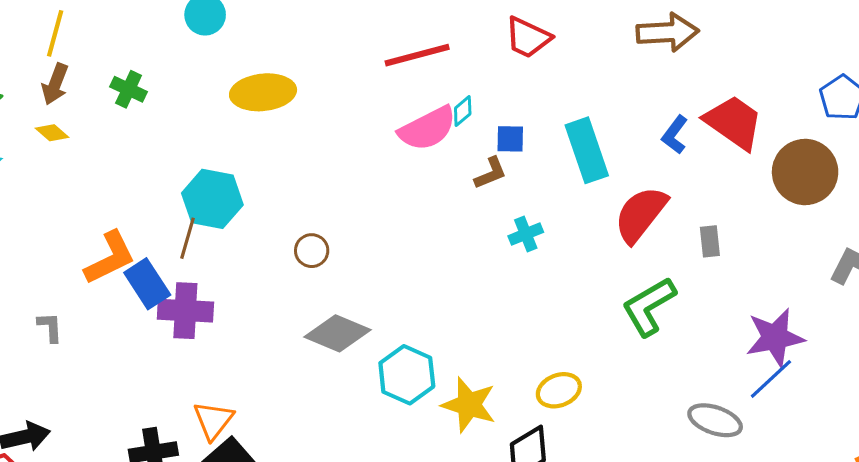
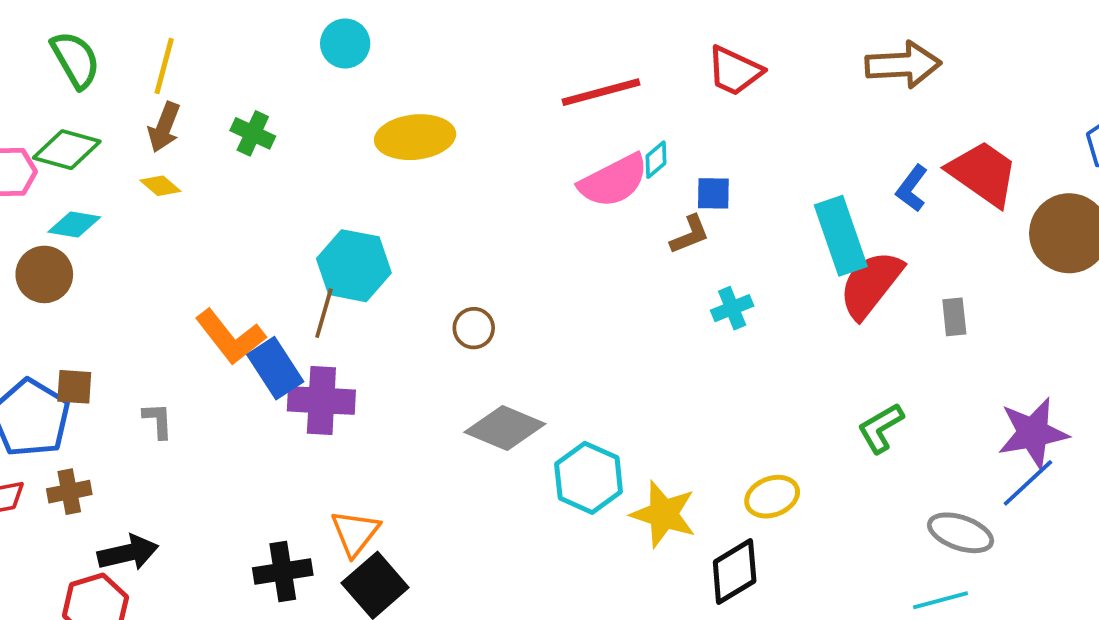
cyan rectangle: (587, 150) -> (841, 236), moved
orange L-shape: (110, 258) -> (230, 337), turned 78
green L-shape: (649, 306) -> (881, 428), moved, size x0.7

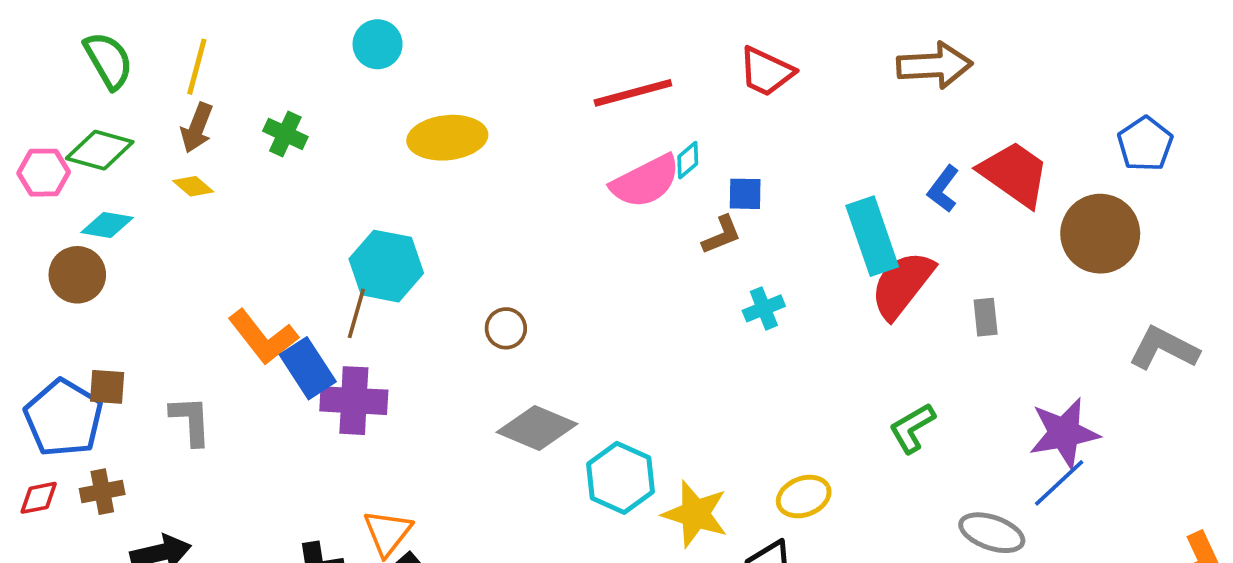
gray L-shape: (158, 420) -> (191, 421), size x1.4

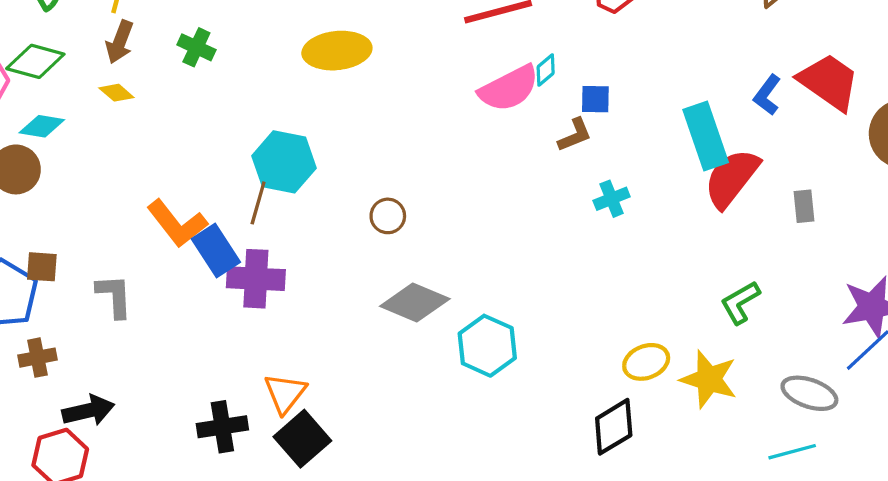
yellow star: (695, 514) -> (709, 379), moved

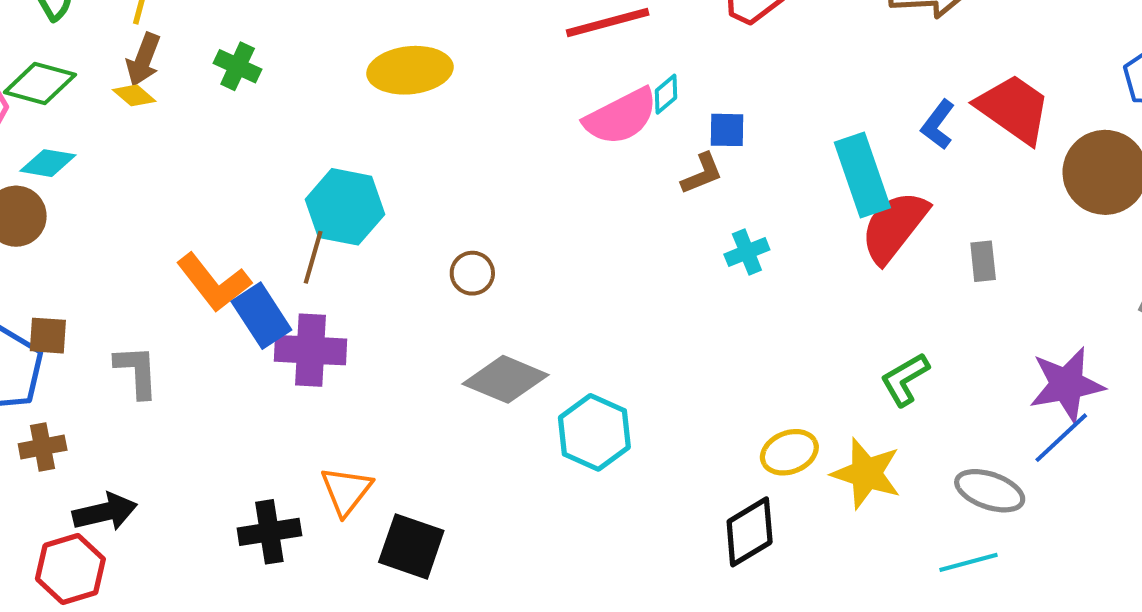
yellow diamond: (116, 93) -> (134, 95), moved
black square: (302, 439) -> (411, 546), moved, turned -30

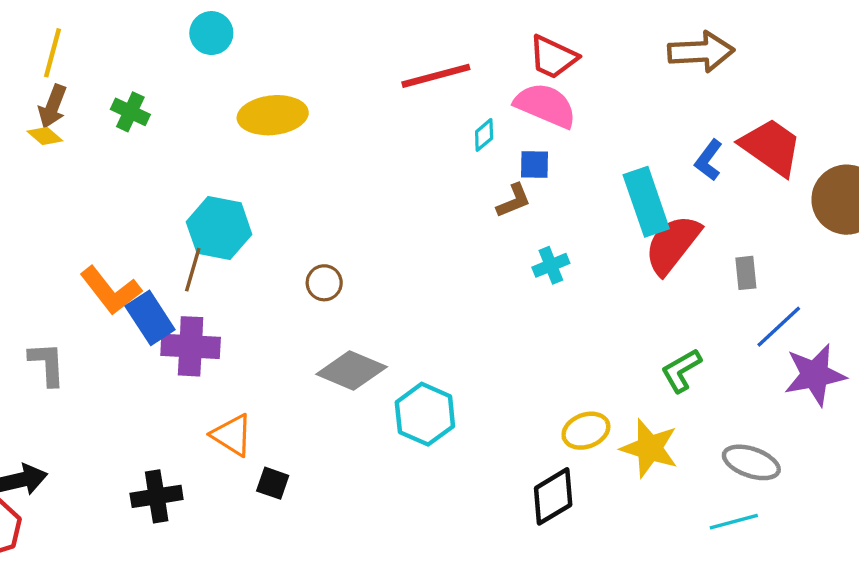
pink semicircle: (621, 117) -> (545, 105), moved, turned -130
blue line: (1061, 438) -> (779, 327), moved
orange triangle: (346, 491) -> (232, 435), moved, turned -36
black square: (411, 546) -> (273, 483), moved, size x0.6

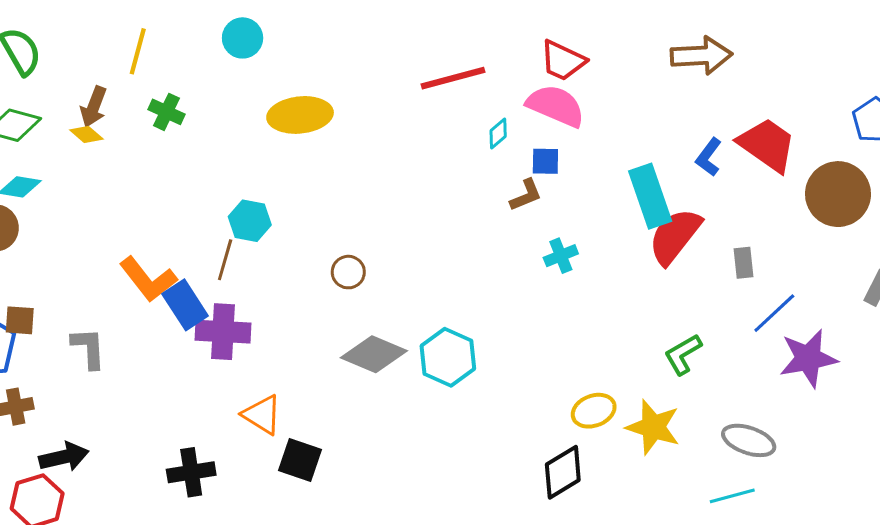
yellow line: (53, 53) -> (138, 51), moved
cyan hexagon: (219, 228) -> (250, 221), size x0.7
cyan hexagon: (425, 414) -> (448, 357), moved
black square: (273, 483) -> (300, 460), size x1.4

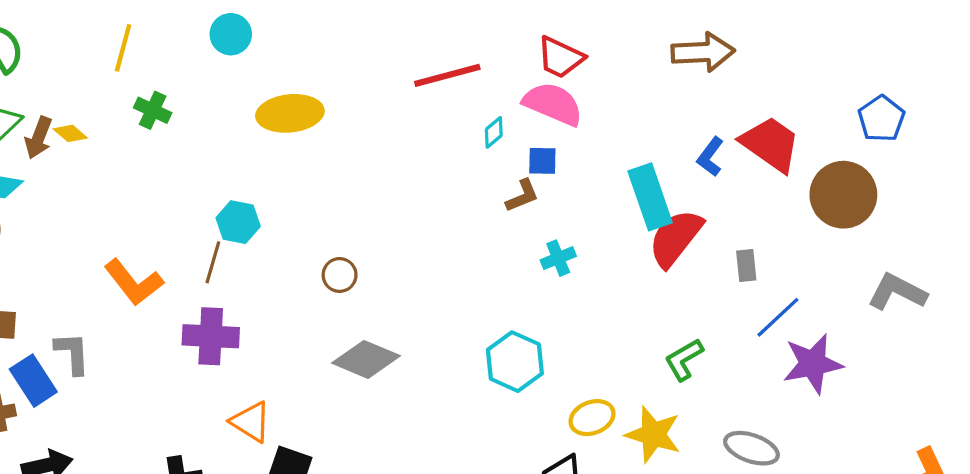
brown arrow: (94, 107) -> (39, 138), moved
blue rectangle: (185, 305) -> (33, 381), moved
cyan hexagon: (448, 357) -> (515, 362), moved

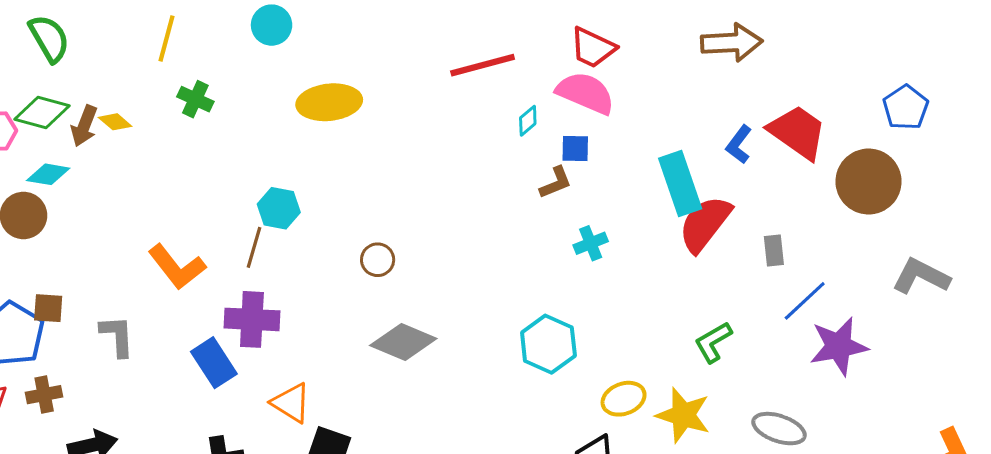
blue rectangle: (33, 381) -> (214, 363), moved

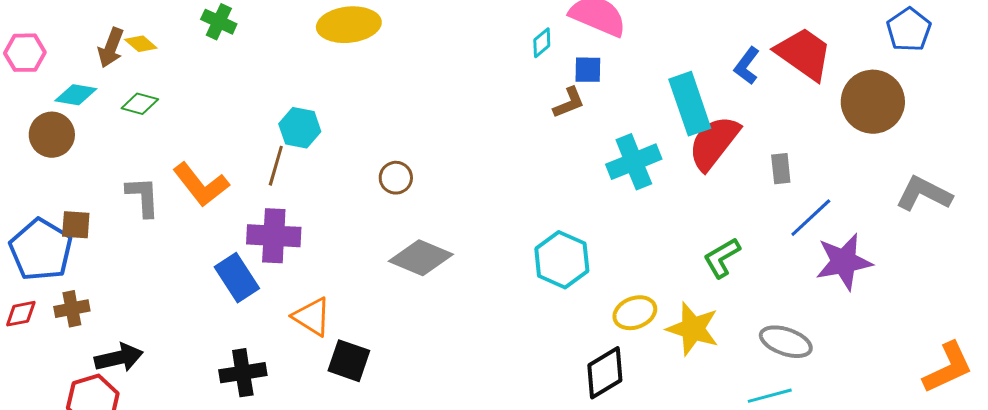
green diamond: (42, 113) -> (140, 104), moved, size x0.7
cyan cross: (591, 243) -> (634, 162), moved, size x1.6
gray L-shape: (117, 336) -> (143, 197), moved

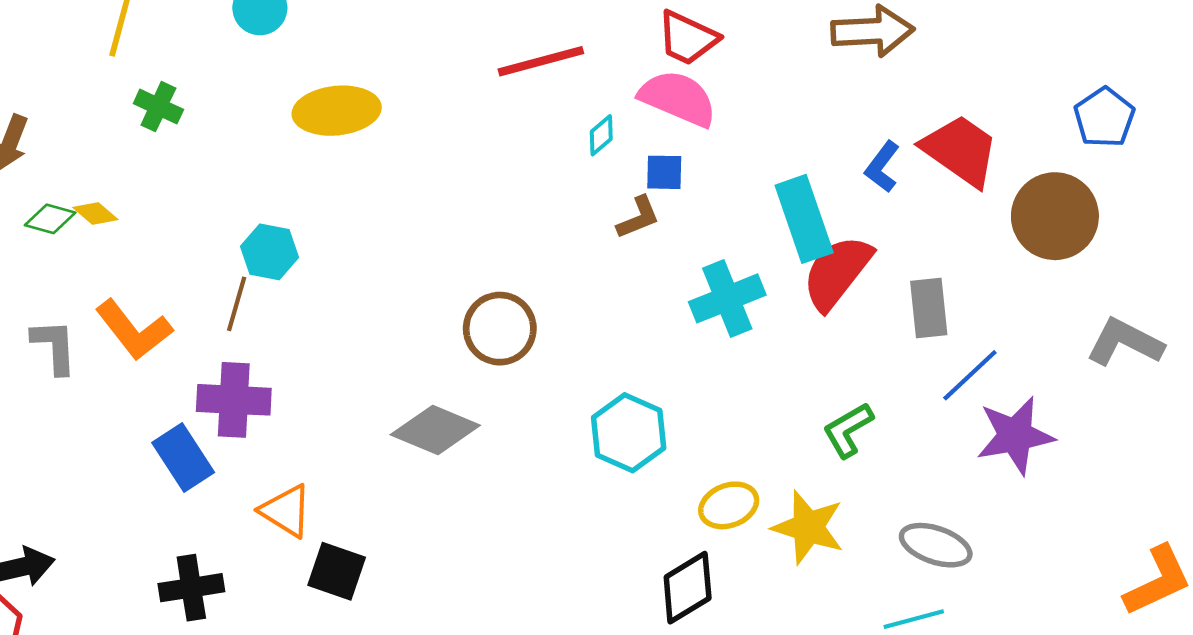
yellow diamond: (141, 44) -> (95, 213), moved
gray rectangle: (781, 169) -> (929, 308), size x1.4
brown circle: (396, 178) -> (500, 329), moved, size x1.6

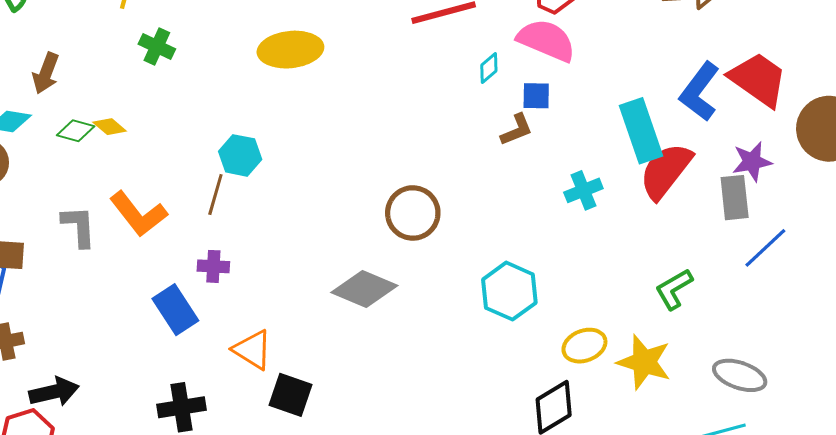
blue L-shape: (882, 167) -> (700, 92), size x1.5
cyan cross: (727, 298) -> (583, 190), size x0.7
purple cross: (234, 400) -> (213, 266), size x0.6
purple star: (1015, 435) -> (752, 162), moved, size x0.7

